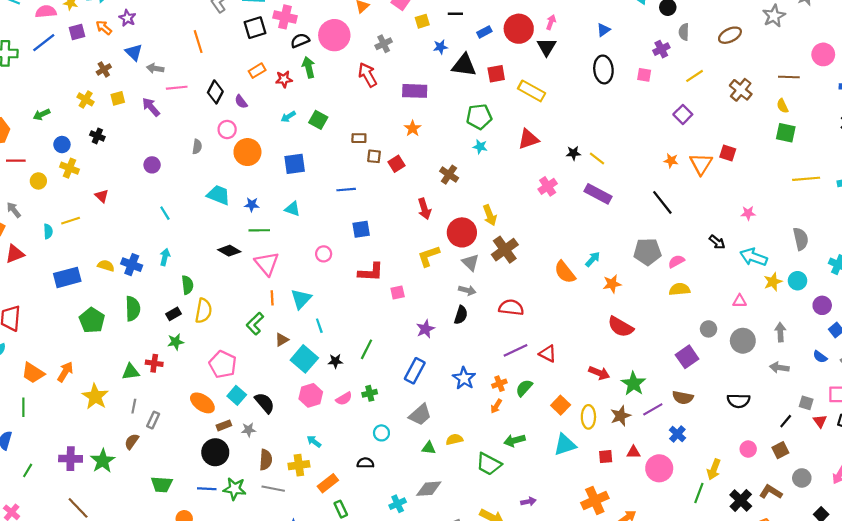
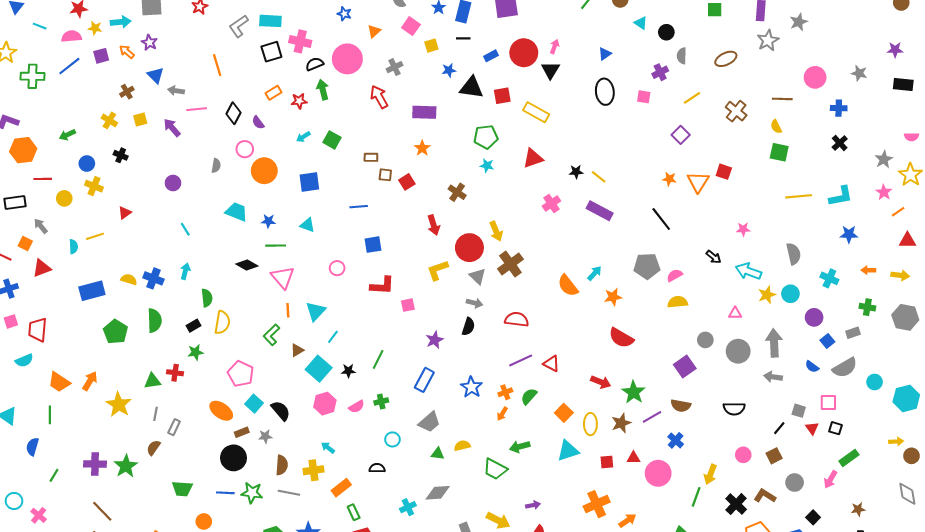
red triangle: (102, 196) -> (125, 213), turned 40
cyan line: (319, 326) -> (333, 337), turned 56
gray arrow: (780, 332) -> (774, 343), size x1.5

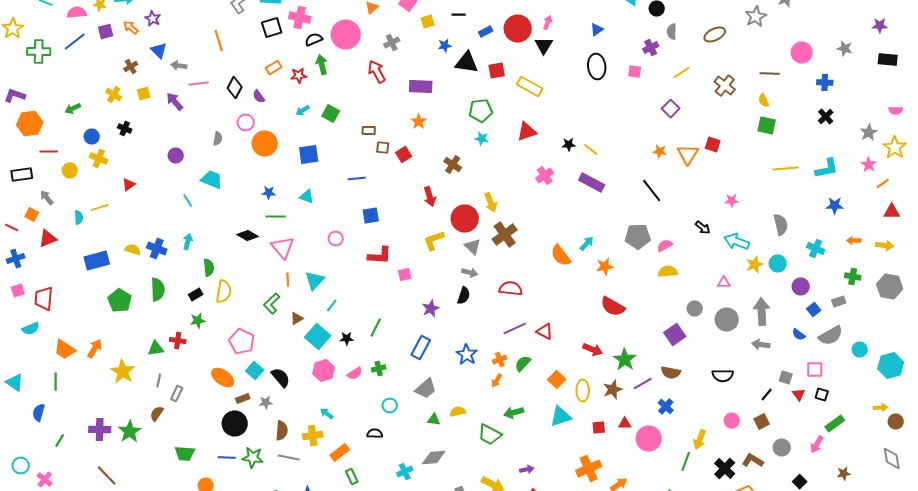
cyan trapezoid: (237, 212) -> (212, 180), moved

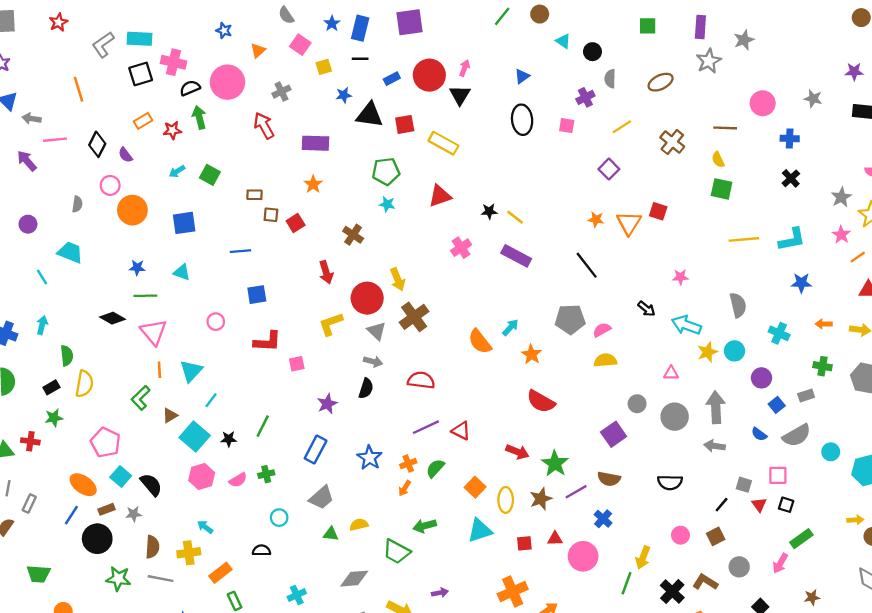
orange star: (605, 266) -> (531, 354), turned -30
blue line: (227, 458) -> (71, 515), moved, turned -60
gray diamond: (434, 458) -> (354, 579), moved

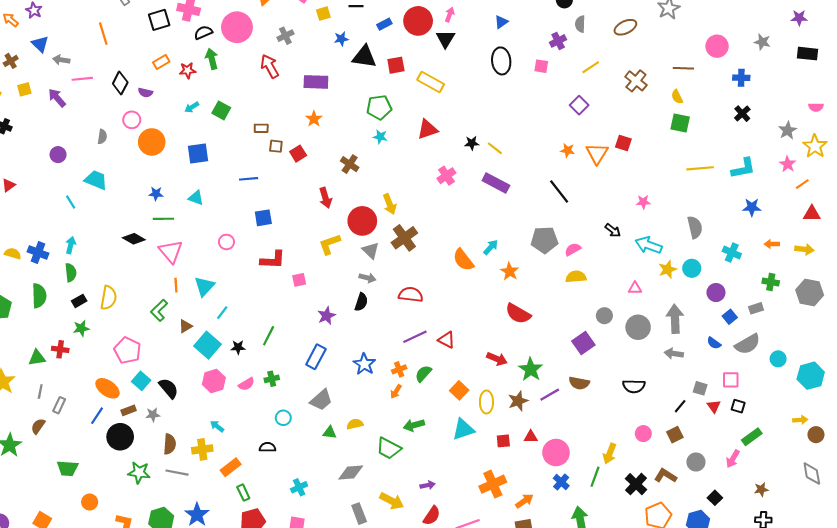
purple semicircle: (125, 155) -> (145, 93), turned -40
green semicircle: (67, 356) -> (71, 273), moved
blue cross: (603, 519) -> (561, 482), moved

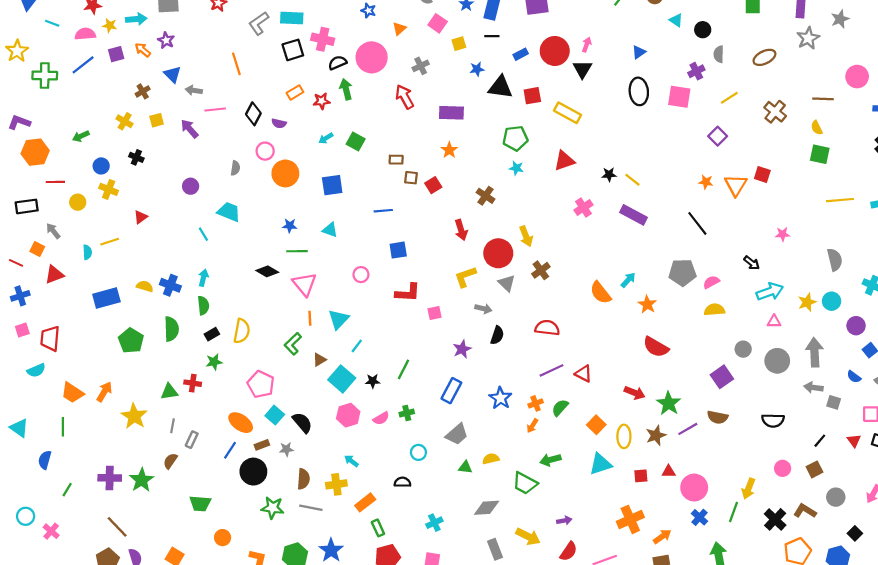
pink square: (541, 66) -> (679, 97), size x1.6
brown cross: (404, 238) -> (541, 270), size x0.7
cyan arrow: (649, 245) -> (770, 292), moved, turned 140
gray arrow: (368, 278) -> (483, 309), moved
gray square: (700, 388) -> (834, 402), moved

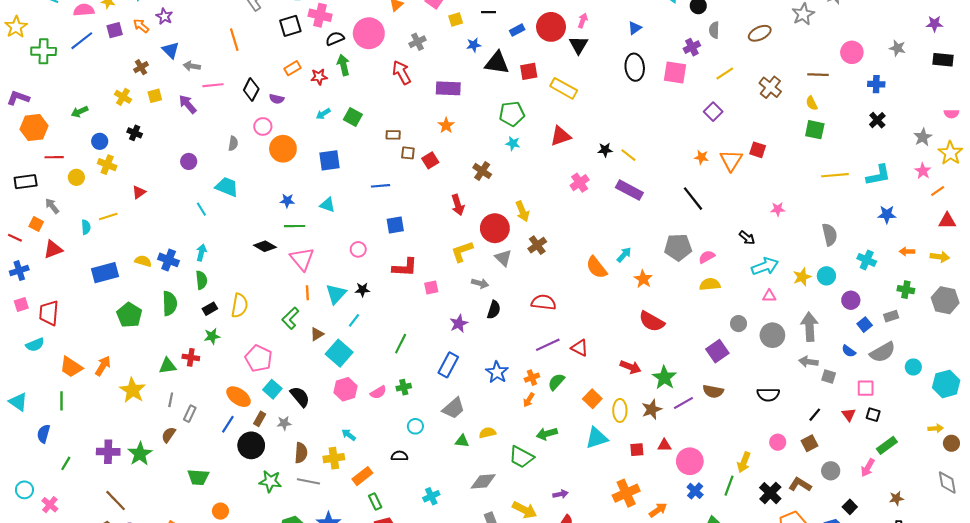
black star: (373, 381) -> (362, 290), moved
brown rectangle: (262, 445) -> (260, 419), turned -40

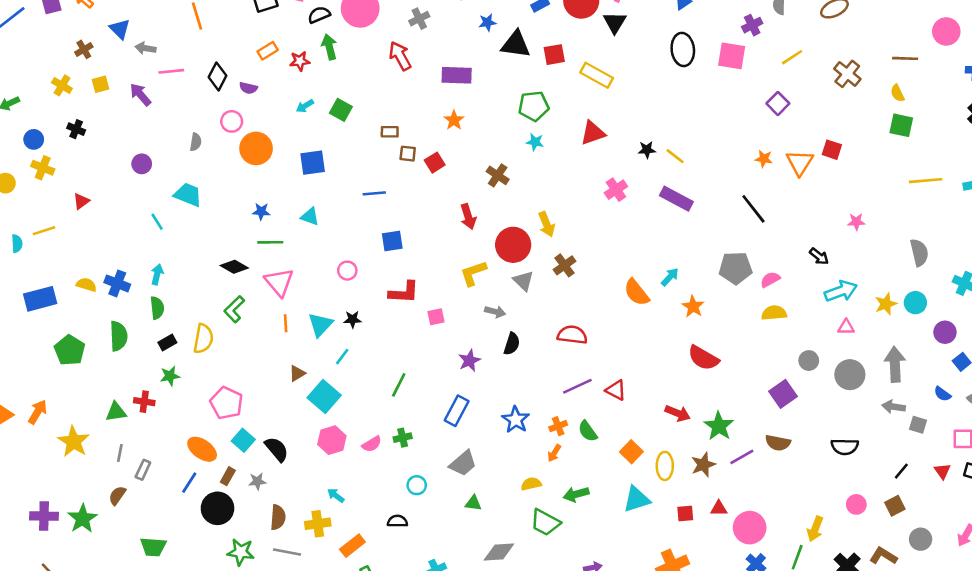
green L-shape: (290, 318) -> (234, 309), moved
green semicircle: (556, 382) -> (588, 431), turned -78
yellow semicircle: (487, 433) -> (531, 484), moved

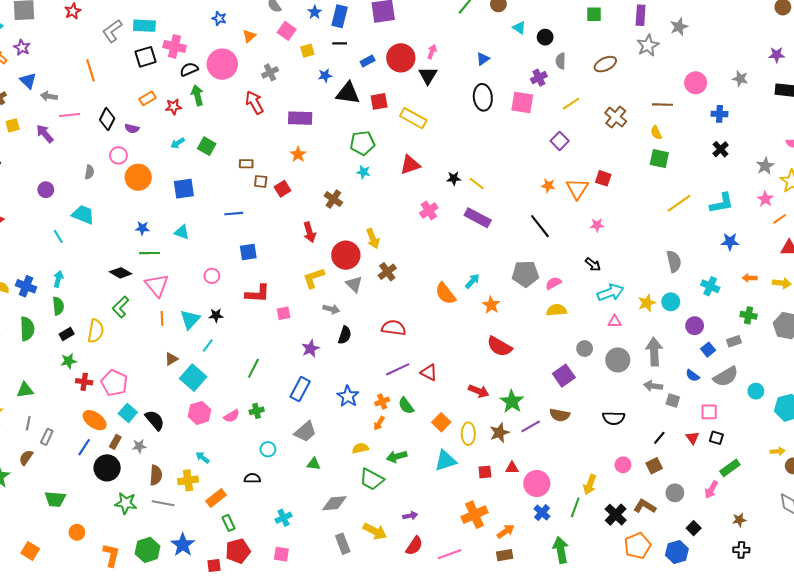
yellow line: (926, 181) -> (679, 203), turned -30
pink star: (856, 222) -> (597, 225), moved
red cross: (144, 402) -> (84, 382), moved

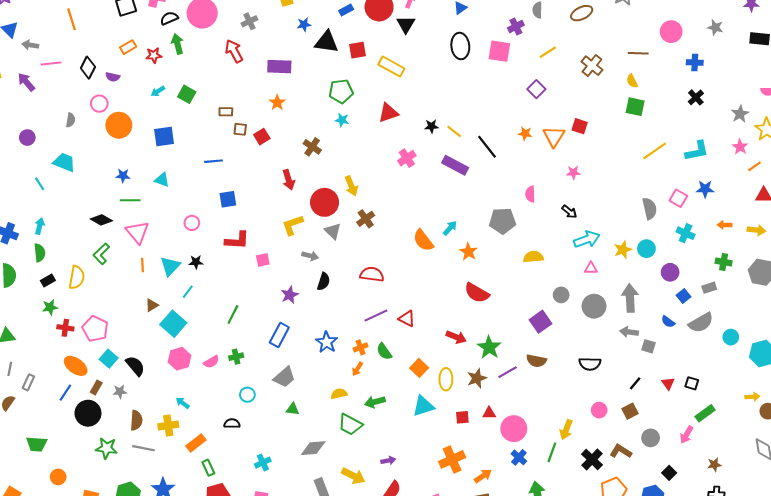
black line: (540, 226) -> (487, 147), moved
pink semicircle: (553, 283) -> (530, 194), moved, turned -63
pink square: (709, 412) -> (678, 198), moved, turned 30

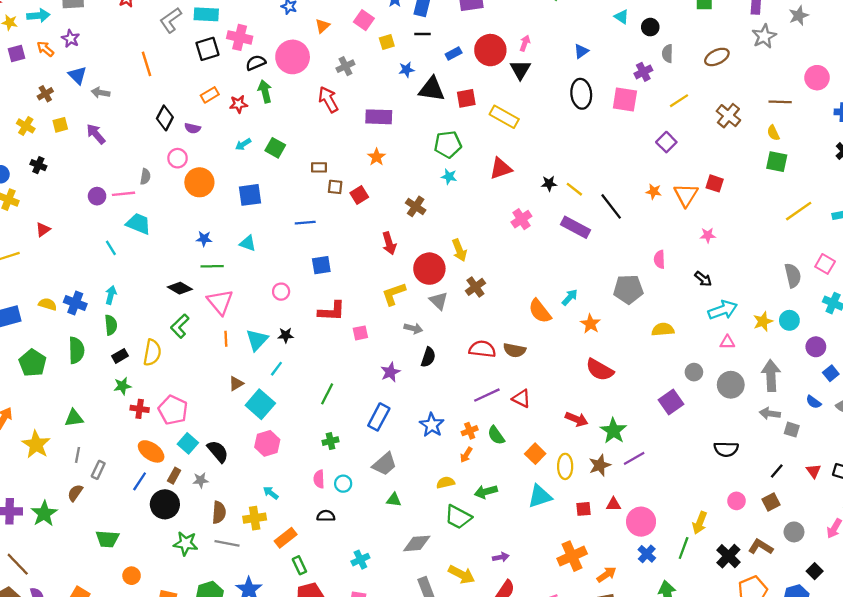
pink line: (51, 63) -> (123, 194), moved
brown semicircle: (536, 361) -> (515, 350), moved
pink semicircle: (211, 362) -> (319, 479), moved, turned 119

